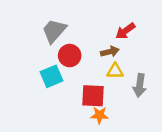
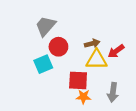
red arrow: (125, 31) -> (116, 51), moved
yellow triangle: (115, 71) -> (97, 60), size x1.5
gray arrow: (140, 85) -> (113, 92), moved

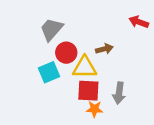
red arrow: (116, 51) -> (139, 22), moved, turned 56
yellow triangle: (97, 60) -> (85, 67), moved
gray arrow: (113, 92) -> (119, 93), moved

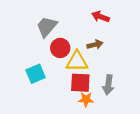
red arrow: (139, 22) -> (100, 17), moved
cyan square: (49, 72) -> (36, 74), moved

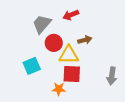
red arrow: (100, 17) -> (71, 15), moved, turned -42
gray arrow: (108, 85) -> (112, 76), moved
orange star: (86, 99) -> (59, 89), moved

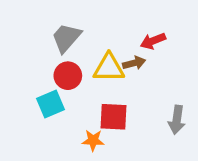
red arrow: (71, 15) -> (153, 41), moved
red circle: (54, 43) -> (68, 76), moved
yellow triangle: (69, 55) -> (109, 68), moved

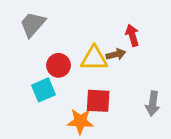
gray trapezoid: (66, 38) -> (33, 24), moved
red arrow: (153, 41) -> (132, 35), turned 95
orange star: (93, 140) -> (80, 121), size x1.4

